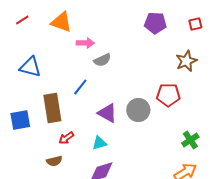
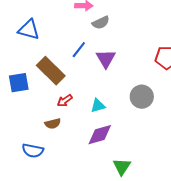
brown rectangle: (52, 108) -> (51, 71), turned -36
gray circle: (138, 110) -> (142, 97), moved
purple triangle: (107, 113) -> (106, 59), moved, turned 30

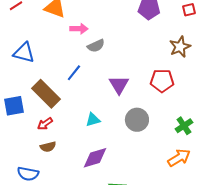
purple triangle: (106, 59) -> (119, 85), moved
red arrow: (65, 101) -> (45, 124), moved
cyan triangle: (98, 106) -> (93, 120), moved

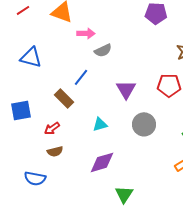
brown rectangle: (46, 94) -> (64, 98), moved, size x0.7

